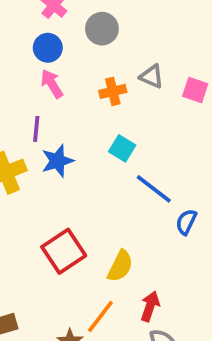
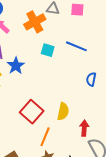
orange cross: (113, 91) -> (35, 22), size x1.5
blue line: (154, 189) -> (76, 46), moved
orange line: (100, 316) -> (45, 137), moved

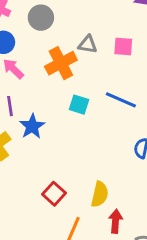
red square: (32, 112) -> (54, 194), size x0.7
red arrow: (84, 128) -> (116, 221), moved

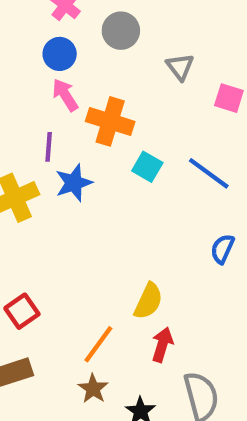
gray triangle: (88, 44) -> (180, 67), moved, turned 30
orange cross: (61, 63) -> (110, 121), moved, turned 32
red square: (54, 194) -> (22, 311), moved

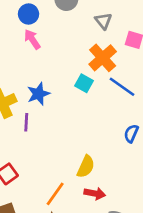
orange cross: (110, 121) -> (103, 58), moved, turned 32
purple line: (49, 147) -> (26, 122), moved
red arrow: (162, 345) -> (95, 193), turned 84

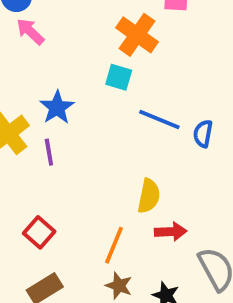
blue line: (122, 87) -> (159, 119), moved

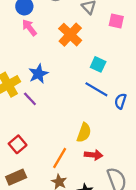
orange cross: (137, 35) -> (70, 35), moved
cyan square: (119, 77) -> (98, 64), moved
purple line: (49, 152) -> (30, 99), turned -42

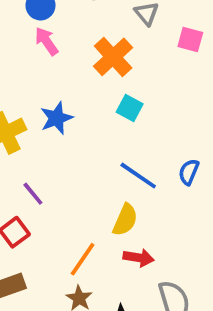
cyan square: (98, 64) -> (130, 108), moved
blue line: (96, 89) -> (138, 176), moved
purple line: (30, 99) -> (33, 194), moved

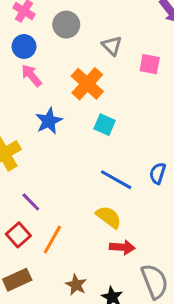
blue star: (56, 118) -> (49, 121), moved
yellow semicircle: (125, 220) -> (109, 217), turned -72
orange line: (83, 259) -> (52, 240), moved

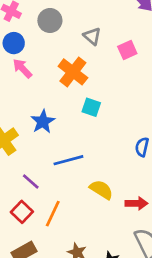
pink square: (150, 64) -> (127, 50), turned -30
blue star: (49, 121) -> (43, 122), moved
blue line: (116, 180) -> (68, 160), moved, turned -40
red arrow: (122, 247) -> (136, 203), moved

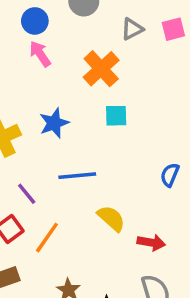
gray triangle: (92, 36) -> (132, 29), turned 42
pink square: (127, 50) -> (173, 29), moved
cyan square: (91, 107) -> (116, 116), turned -30

